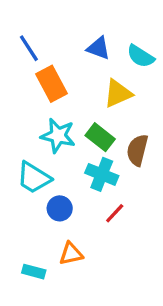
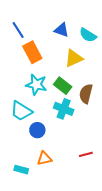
red line: (115, 213) -> (86, 154), moved, turned 32

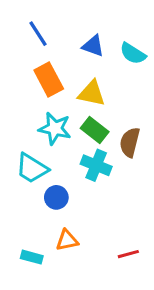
blue line: (18, 30) -> (38, 34), moved
yellow triangle: (74, 58) -> (92, 93), moved, turned 36
red line: (86, 154) -> (128, 254), moved

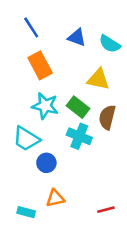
yellow triangle: (92, 93) -> (98, 79), moved

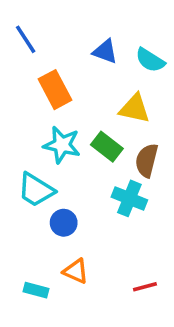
blue line: (31, 27) -> (26, 39), moved
cyan cross: (79, 136) -> (129, 198), moved
orange triangle: (55, 198) -> (76, 271), turned 36

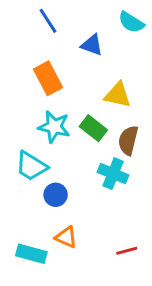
blue line: (26, 39) -> (48, 21), moved
cyan semicircle: (150, 60) -> (131, 22), moved
cyan rectangle: (36, 290) -> (31, 254), size x1.4

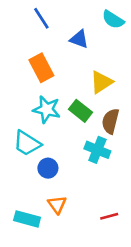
yellow triangle: (118, 95) -> (101, 82), turned -45
orange triangle: (66, 237) -> (57, 205), turned 30

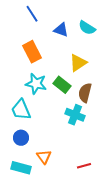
cyan semicircle: (113, 20) -> (87, 28), moved
cyan trapezoid: (27, 143) -> (21, 110), turned 35
blue circle: (48, 168) -> (21, 138), moved

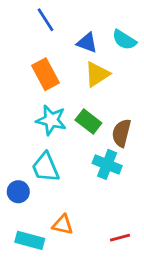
yellow triangle: (78, 63) -> (97, 74), moved
cyan trapezoid: (21, 110) -> (45, 167), moved
blue circle: (21, 138) -> (18, 192), moved
orange triangle: (44, 157) -> (63, 225), turned -42

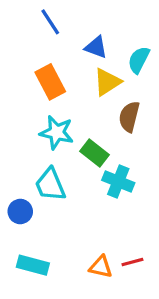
cyan semicircle: (124, 40) -> (139, 60), moved, turned 85
green rectangle: (88, 122) -> (95, 153), moved
brown semicircle: (121, 133) -> (129, 117), moved
orange triangle: (63, 225) -> (101, 267), moved

